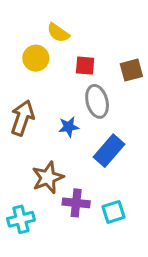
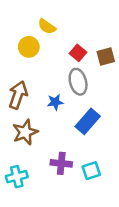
red square: (85, 66) -> (78, 53), moved, turned 35
brown star: (48, 178) -> (25, 132), moved

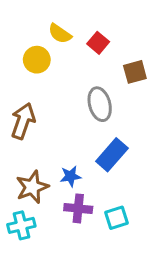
red square: (78, 53) -> (98, 43), moved
blue star: (55, 102) -> (71, 176), moved
brown star: (25, 132) -> (32, 187), moved

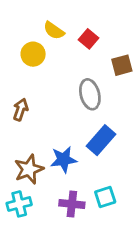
brown arrow: (23, 121) -> (21, 110), size x0.7
blue star: (71, 176) -> (64, 160), size x1.4
purple cross: (78, 208) -> (72, 204), moved

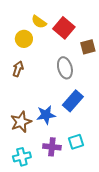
red square: (89, 39) -> (64, 28), size x1.5
brown arrow: (21, 110) -> (18, 69), moved
cyan cross: (19, 204) -> (22, 157), moved

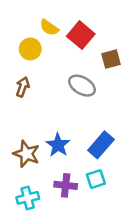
gray ellipse: (65, 68) -> (82, 86), turned -45
blue rectangle: (73, 101) -> (101, 145), moved
blue star: (46, 115) -> (58, 145), turned -30
brown star: (21, 122) -> (26, 154), turned -30

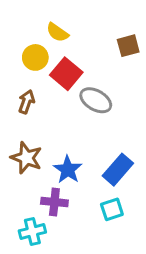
red square: (81, 35) -> (66, 74), moved
brown square: (111, 59) -> (128, 46), moved
brown star: (26, 154) -> (26, 158), moved
purple cross: (66, 185) -> (54, 202), moved

